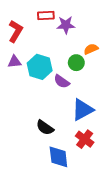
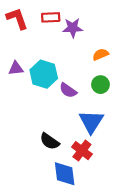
red L-shape: (16, 31) -> (17, 19), moved, turned -50
green circle: (76, 63) -> (100, 85), moved
blue triangle: (83, 110) -> (91, 122), turned -30
red cross: (85, 139) -> (82, 151), moved

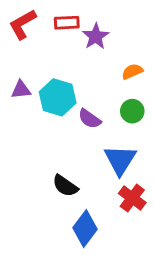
red L-shape: (17, 19) -> (22, 24), turned -100
purple star: (73, 28) -> (96, 36), turned -30
red cross: (82, 151) -> (132, 198), moved
blue diamond: (65, 174) -> (85, 229), turned 44

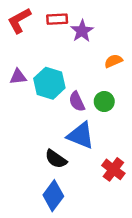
green circle: (132, 111) -> (104, 101), moved
purple semicircle: (90, 119) -> (77, 101), turned 30
blue triangle: (120, 160) -> (81, 135), moved, turned -40
blue diamond: (85, 229) -> (53, 196), moved

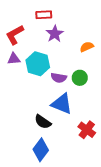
red L-shape: (19, 20) -> (15, 35), moved
purple star: (82, 31) -> (55, 34), moved
purple semicircle: (77, 101) -> (59, 78), turned -56

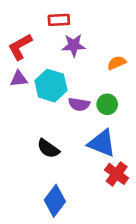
purple star: (55, 34) -> (74, 45), turned 30
blue triangle: (62, 104) -> (102, 143), moved
black semicircle: (43, 122) -> (48, 149), moved

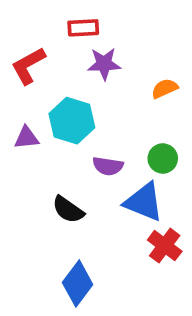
purple triangle: (19, 79) -> (26, 138), moved
purple semicircle: (79, 104) -> (108, 166), moved
green circle: (107, 104) -> (163, 158), moved

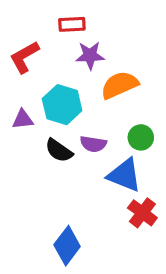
orange semicircle: (165, 88) -> (119, 85), moved, size x1.6
black semicircle: (68, 210) -> (59, 151), moved

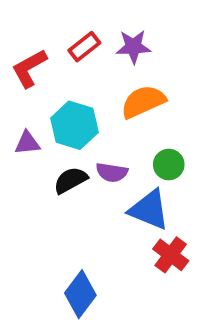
red rectangle: (72, 24) -> (84, 47), moved, turned -35
purple star: (90, 55) -> (133, 47), moved
black semicircle: (59, 151) -> (71, 180), turned 116

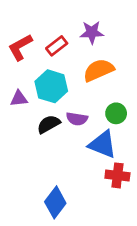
red rectangle: (84, 47) -> (57, 46), moved
red cross: (171, 255) -> (117, 175), turned -30

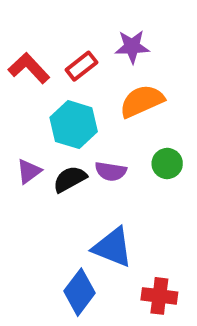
red L-shape: (20, 47) -> (29, 68), turned 76
purple triangle: (19, 98) -> (29, 171), moved, turned -30
blue triangle: (103, 144) -> (113, 247), moved
red cross: (117, 175) -> (159, 296), moved

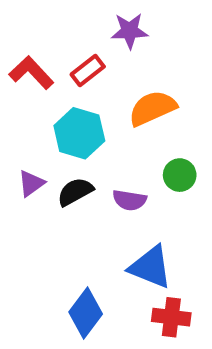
purple star: (132, 47) -> (130, 31), moved
purple semicircle: (111, 171) -> (130, 200), moved
blue triangle: (113, 247) -> (150, 267), moved

